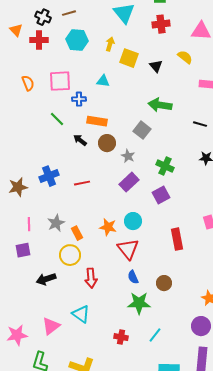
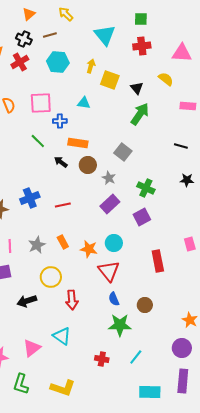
red cross: (39, 40) -> (20, 62), turned -30
green arrow: (160, 105) -> (140, 114), moved, turned 115
orange rectangle: (77, 233) -> (63, 242), moved

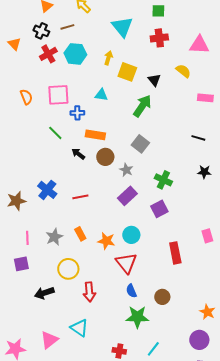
red cross: (20, 62) -> (48, 54), moved
green arrow: (140, 114) -> (142, 106), moved
blue cross: (30, 198) -> (47, 190), turned -30

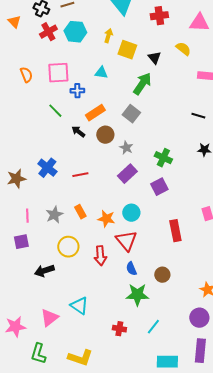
orange rectangle: (95, 135) -> (95, 113), turned -42
gray square: (140, 144) -> (131, 114), moved
red arrow: (89, 292) -> (100, 256), moved

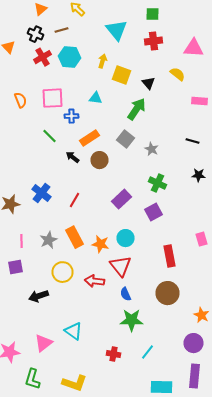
gray star: (126, 148) -> (152, 149), moved
red line: (80, 175) -> (74, 200), turned -49
orange rectangle: (80, 212) -> (74, 237), size x1.5
red arrow: (100, 256) -> (94, 281), turned 102
brown circle: (162, 275) -> (168, 293), moved, size x1.5

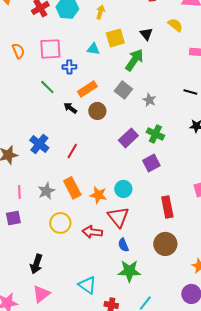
yellow square: (122, 75) -> (115, 38), moved, turned -36
purple rectangle: (122, 199) -> (128, 138), moved
black arrow: (38, 296) -> (36, 264), moved, turned -54
cyan triangle: (74, 331) -> (87, 285), moved

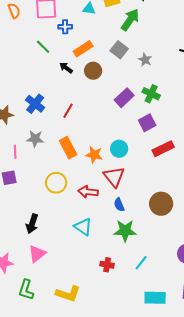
gray star: (46, 191) -> (35, 139), moved, turned 30
red rectangle: (167, 207) -> (163, 149), moved, turned 75
cyan triangle: (87, 285) -> (83, 227), moved

